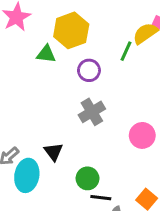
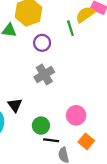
green line: (126, 51) -> (70, 28), turned -42
pink circle: (142, 135) -> (76, 115), moved

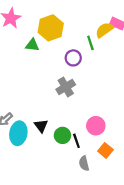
purple circle: (42, 43) -> (73, 58), moved
black triangle: (15, 105) -> (41, 126), moved
black line: (51, 140) -> (76, 141), moved, turned 64

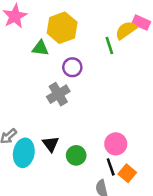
purple circle: (73, 58) -> (72, 67), moved
gray cross: (66, 87) -> (58, 94), moved
black line: (76, 141) -> (111, 167), moved

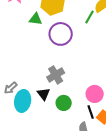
green line: (109, 46) -> (90, 17), turned 48
purple circle: (72, 67) -> (61, 34), size x1.5
gray cross: (58, 94) -> (56, 75), moved

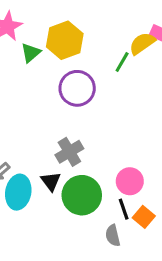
green triangle: (36, 19) -> (31, 53), moved, turned -48
green circle: (64, 103) -> (82, 195), size x1.6

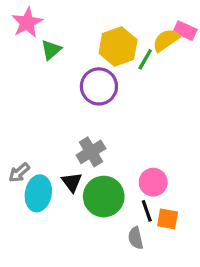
yellow hexagon: (65, 40) -> (118, 47), moved
orange square: (144, 217) -> (168, 219), turned -30

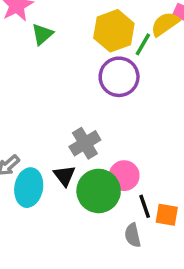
purple circle: (99, 86) -> (119, 77), moved
pink circle: (153, 182) -> (124, 176), moved

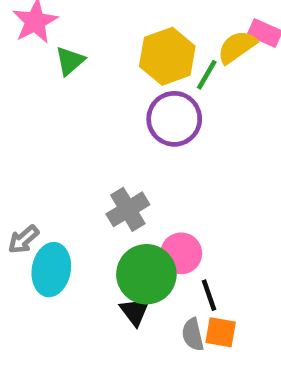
black triangle: (64, 176) -> (135, 311), moved
orange square: (167, 215) -> (221, 332), moved

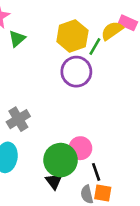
gray cross: (128, 209) -> (18, 119), moved

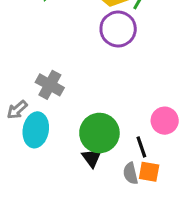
gray cross: (18, 119) -> (50, 85), turned -30
pink circle: (80, 148) -> (165, 121), moved

